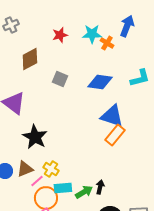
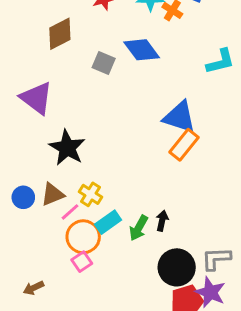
blue diamond: (100, 82) -> (142, 50), moved, turned 45
cyan rectangle: (63, 188) -> (108, 222), turned -30
green arrow: (84, 192) -> (139, 228), turned 150

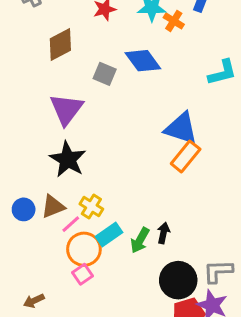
purple triangle: (36, 98) -> (66, 109), moved, turned 30

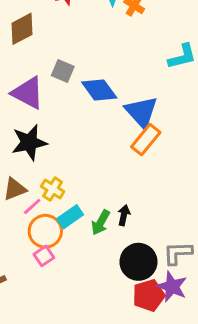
blue diamond: (143, 61) -> (99, 90), moved
gray square: (105, 74) -> (63, 71), moved
purple triangle: (66, 109) -> (28, 93), turned -39
blue triangle: (181, 128) -> (141, 112), turned 30
black star: (68, 159) -> (29, 142), turned 30

